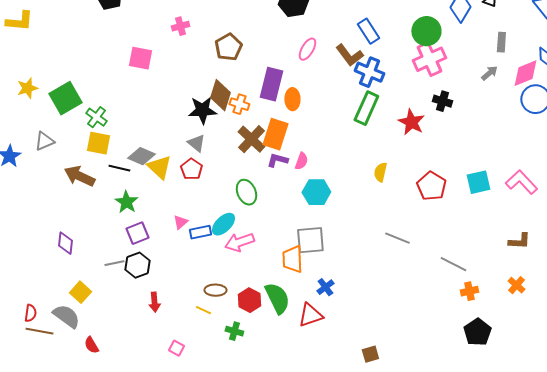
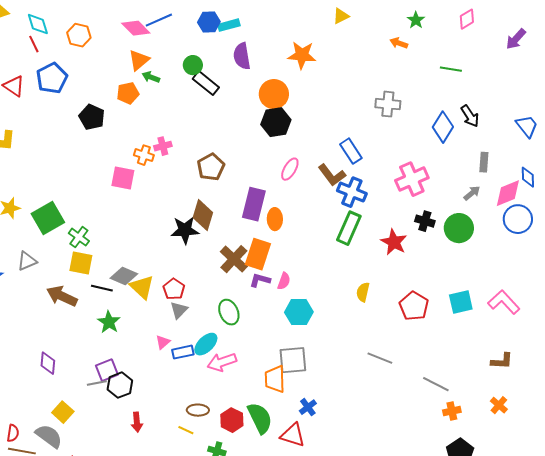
green circle: (426, 31) -> (459, 228), moved
orange cross: (239, 104) -> (144, 155), moved
gray triangle: (196, 143) -> (179, 310), moved, turned 36
purple square: (137, 233) -> (107, 370), moved
red triangle: (310, 315) -> (293, 435), turned 36

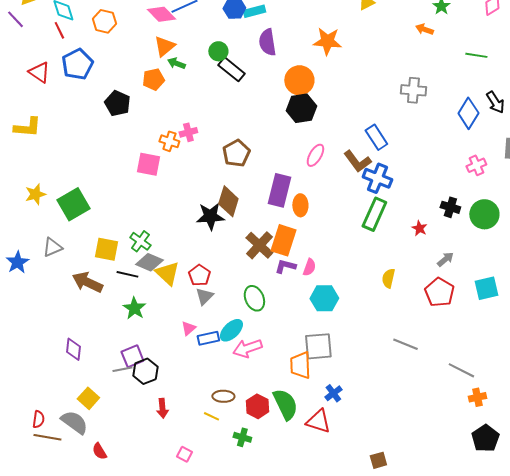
pink cross: (412, 179) -> (476, 165), moved, size x0.6
gray arrow: (472, 193) -> (445, 259), moved
green cross: (79, 237) -> (140, 241), moved
red star: (394, 242) -> (419, 228), size x0.6

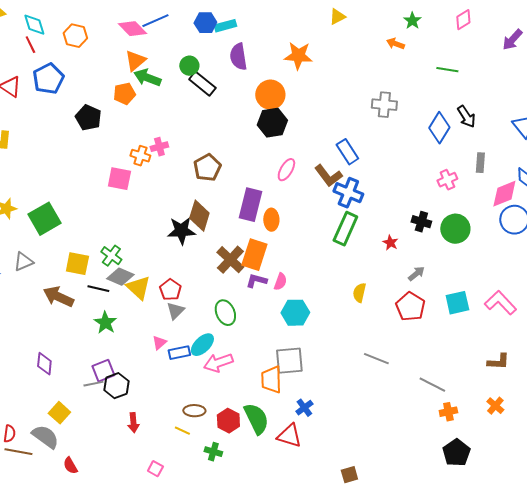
green arrow: (176, 63) -> (147, 78), size x1.5

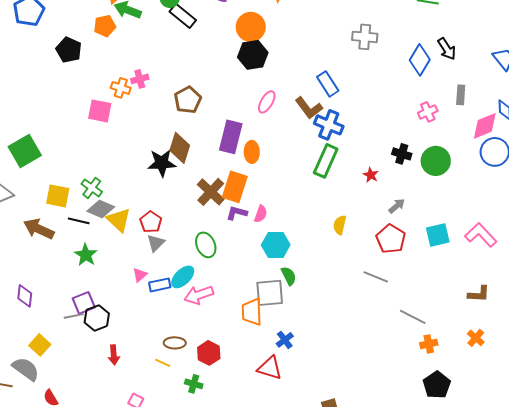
gray line: (376, 359) -> (376, 277), moved
green semicircle: (256, 419) -> (289, 276), moved, size x0.6

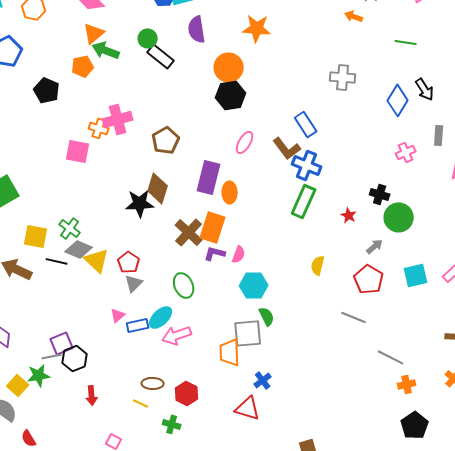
pink cross: (140, 79) -> (118, 119), size x1.6
green circle: (436, 161) -> (399, 217), moved
green star: (86, 255) -> (39, 375), moved, turned 30

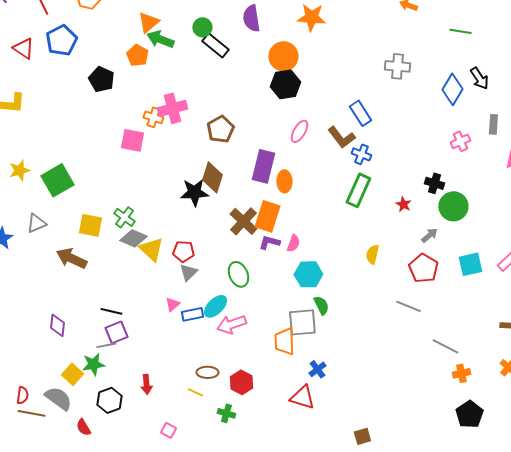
orange pentagon: (83, 66) -> (137, 55), turned -30
blue cross: (307, 165) -> (361, 154), size x0.7
black line: (57, 261) -> (111, 311), moved
red pentagon: (129, 262) -> (183, 251), turned -30
black hexagon: (75, 358) -> (109, 400), moved

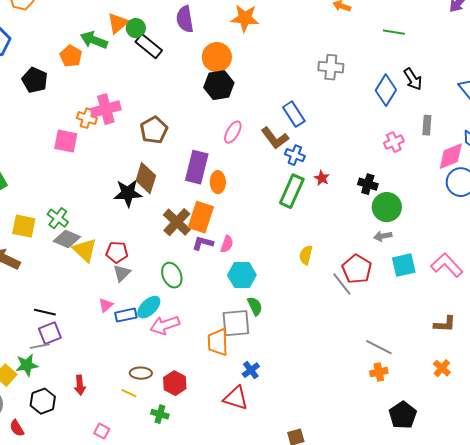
orange triangle: (148, 22) -> (118, 23), moved
red star: (403, 204) -> (322, 178), moved
gray arrow: (429, 235) -> (383, 236), moved, turned -150
gray line: (408, 306) -> (342, 284), moved, turned 30
orange cross: (461, 373) -> (379, 372), moved

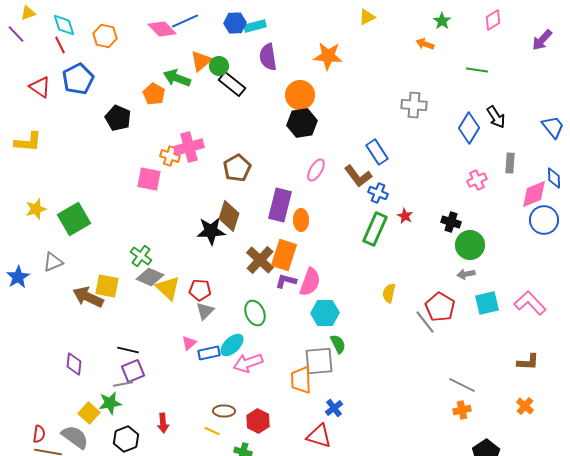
yellow square: (24, 226) -> (107, 286), moved
pink semicircle: (227, 244) -> (310, 282), size x1.6

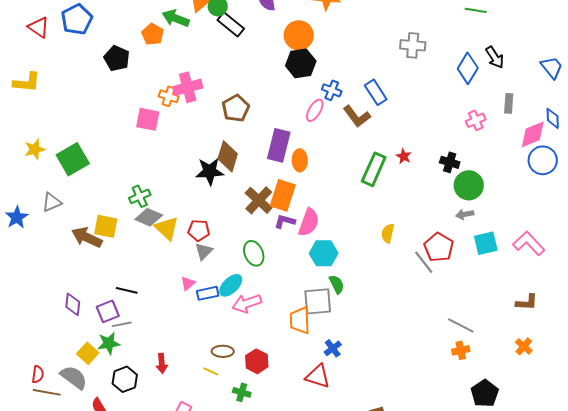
blue cross: (378, 193) -> (332, 90), moved
green cross: (141, 256) -> (140, 196), turned 30
purple square: (133, 371) -> (108, 311), moved

